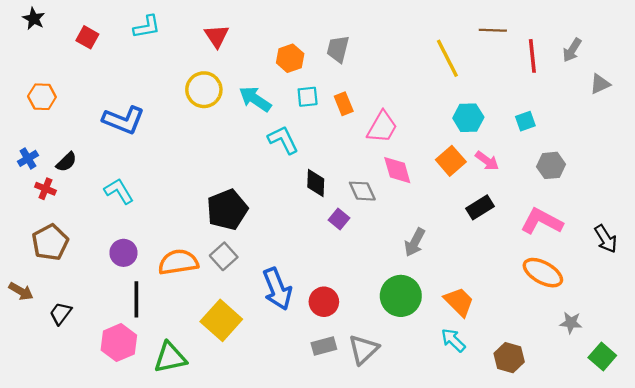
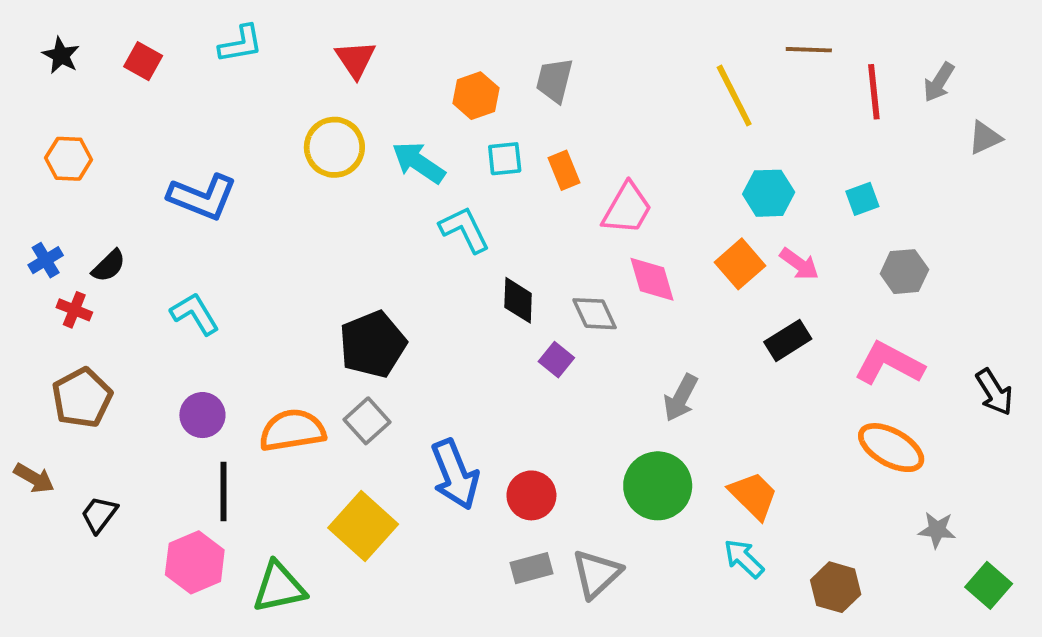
black star: (34, 19) -> (61, 55), moved

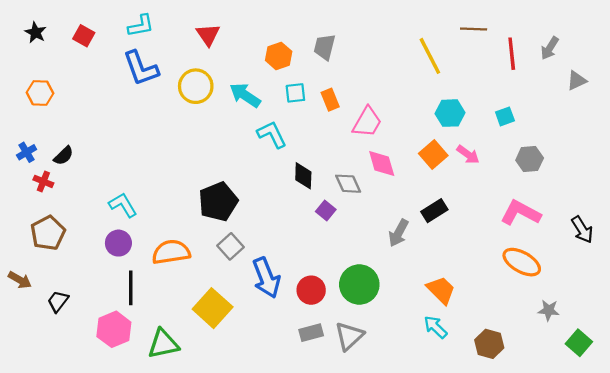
blue L-shape: (202, 197) -> (141, 68), moved, turned 48
cyan L-shape: (195, 314) -> (123, 205), moved
black rectangle: (788, 340) -> (434, 211), moved
gray square: (367, 421) -> (230, 246), moved
green circle: (658, 486) -> (359, 285), moved

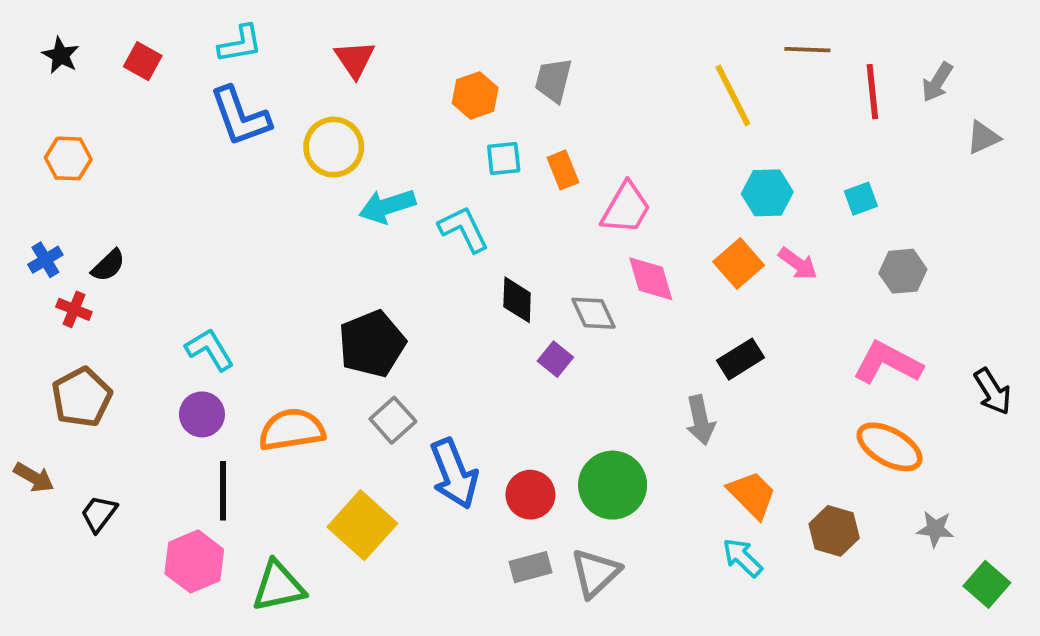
cyan arrow: (245, 95) -> (387, 206), moved, turned -52
gray arrow: (399, 233) -> (700, 420), moved, turned -40
brown hexagon: (489, 344) -> (834, 531), moved

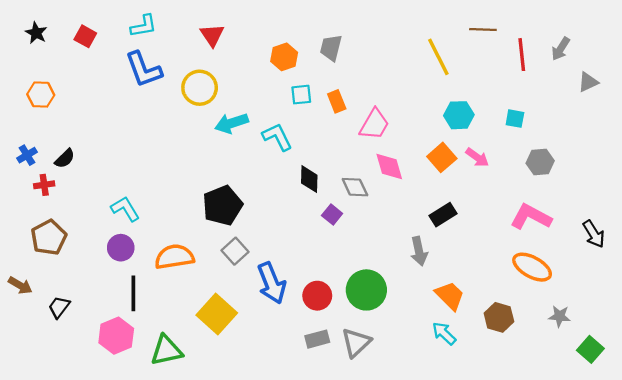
cyan square: (861, 199) -> (515, 119), turned 30
red cross: (74, 309) -> (44, 185), turned -30

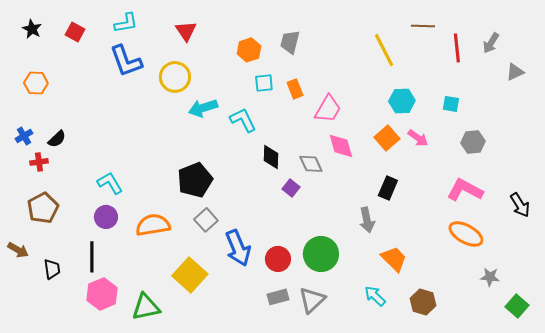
black rectangle: (443, 215) -> (388, 188), turned -35
black line: (133, 293) -> (92, 257), moved
black trapezoid: (59, 307) -> (52, 269), turned 135
brown hexagon: (499, 317) -> (423, 302), moved
cyan arrow: (444, 333) -> (375, 296), moved

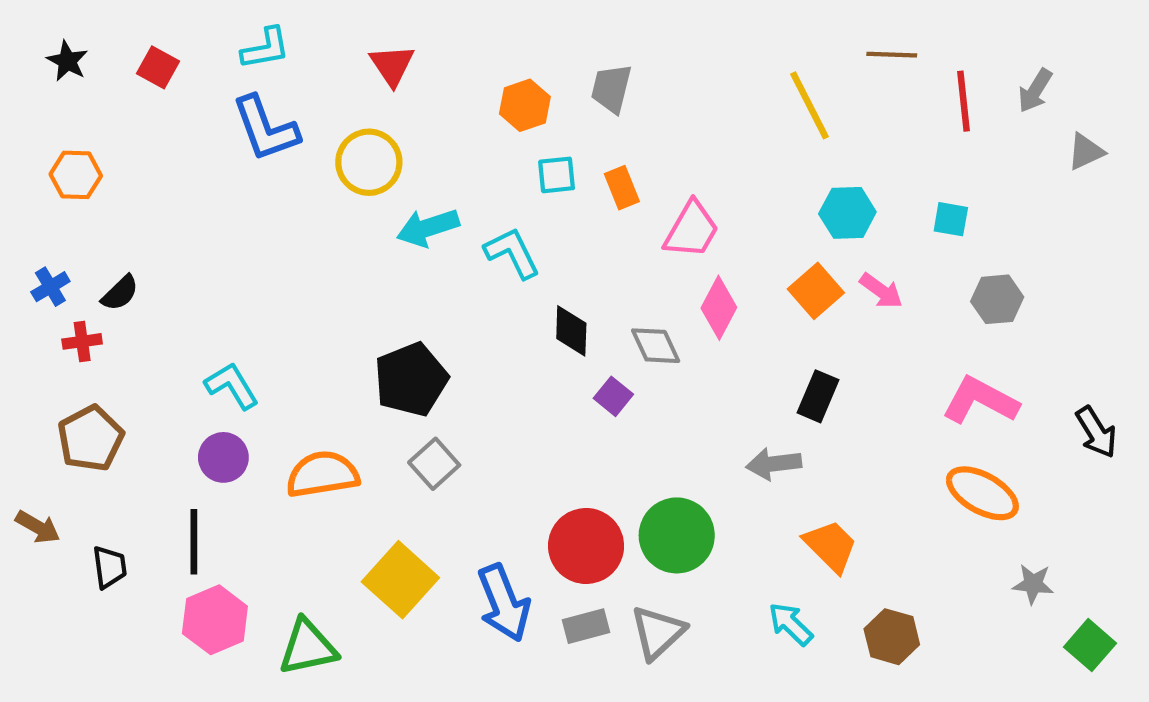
pink diamond: (341, 146) -> (719, 308), turned 44
gray arrow: (367, 220) -> (774, 464), turned 95
blue arrow: (238, 248) -> (504, 603), moved
red circle: (278, 259) -> (586, 546), size x1.4

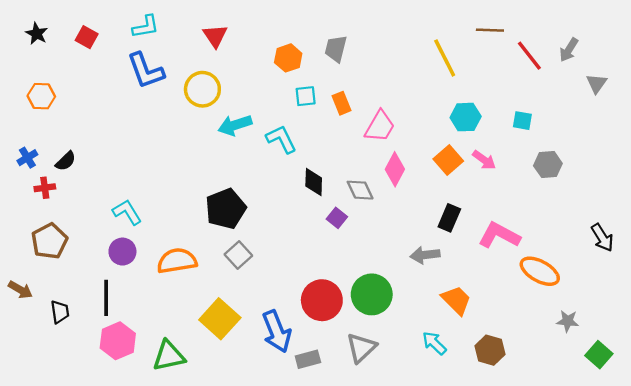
red line: (963, 101) -> (529, 56), turned -32
gray triangle: (1086, 152) -> (597, 83), turned -30
pink L-shape: (980, 401) -> (499, 235), moved
gray rectangle: (586, 626) -> (308, 359), moved

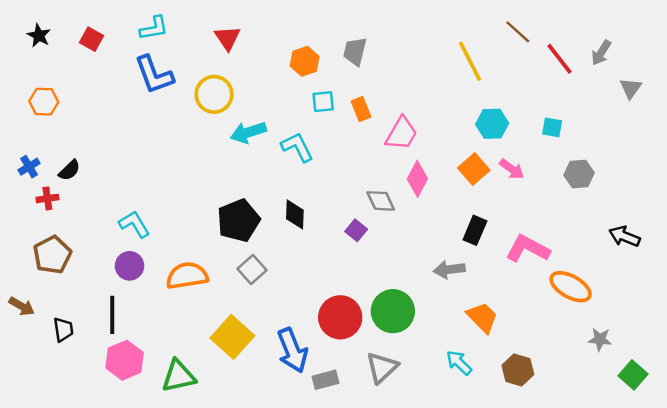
brown line: (490, 30) -> (518, 32), turned 40
black diamond: (314, 182) -> (295, 214), moved
black arrow: (602, 238) -> (624, 236), moved, turned 144

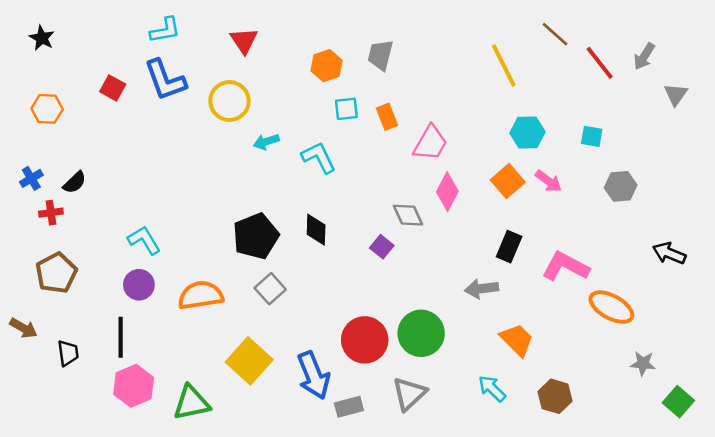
red square: (92, 39) -> (113, 88), moved
cyan arrow: (248, 132) -> (266, 142), size x0.7

